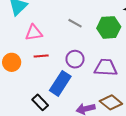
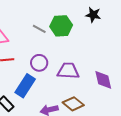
green hexagon: (109, 27) -> (61, 26), moved

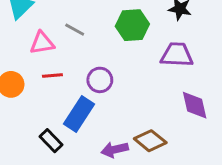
gray line: (39, 29) -> (75, 30), moved
purple trapezoid: (68, 71) -> (177, 55), moved

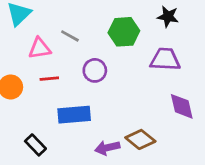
purple circle: (100, 80) -> (95, 70), moved
blue rectangle: (79, 114) -> (74, 115), turned 52
black rectangle: (51, 141) -> (35, 145), moved

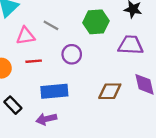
brown diamond: (140, 139) -> (110, 91), moved, turned -40
black rectangle: (35, 145) -> (13, 105), moved
purple arrow: (107, 148) -> (46, 119), moved

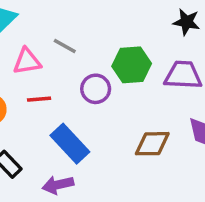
green hexagon: (96, 22) -> (132, 65), moved
blue rectangle: (54, 91) -> (70, 144), turned 52

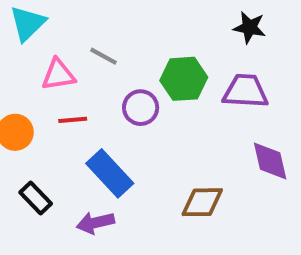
brown diamond: (152, 144) -> (202, 202), moved

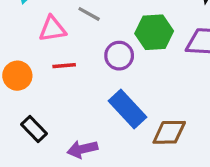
blue rectangle: (110, 173) -> (127, 109), moved

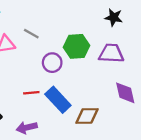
red line: (64, 66) -> (31, 93), moved

